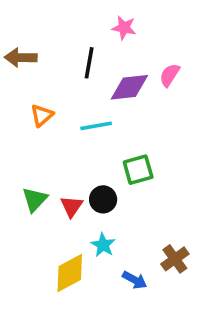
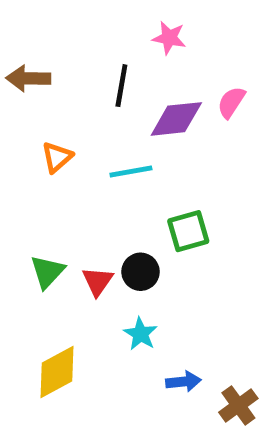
brown cross: (175, 259) -> (238, 405), moved
yellow diamond: (70, 273) -> (57, 372), moved
blue arrow: (135, 280) -> (183, 382), turned -35

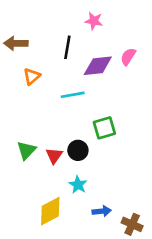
orange triangle: (57, 157) -> (32, 76), moved
yellow diamond: (57, 372) -> (50, 211), moved
brown cross: (238, 405) -> (132, 224), turned -30

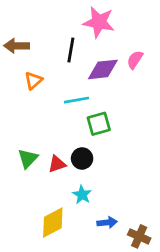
pink star: (94, 21) -> (99, 22), size x1.6
green square: (104, 128) -> (99, 124), moved
red triangle: (54, 156) -> (57, 164), turned 36

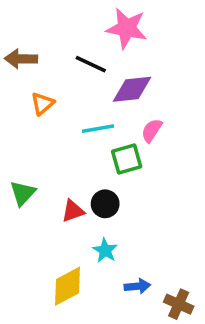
black line: (71, 50) -> (91, 64), turned -75
pink semicircle: (135, 60) -> (152, 130), moved
green triangle: (28, 158) -> (23, 193), moved

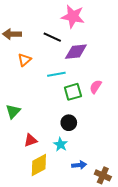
pink semicircle: (152, 130) -> (96, 87), moved
black circle: (105, 204) -> (69, 123), moved
red triangle: (73, 211) -> (31, 140), moved

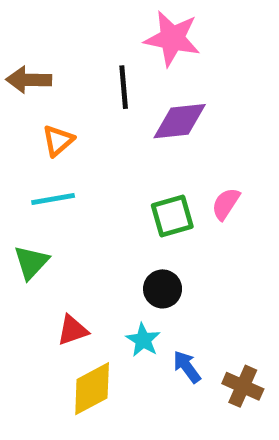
black line: (52, 37) -> (124, 87), turned 60
cyan line: (56, 74) -> (53, 199), moved
blue arrow: (79, 165) -> (187, 367), moved, turned -120
brown cross: (103, 175) -> (243, 386), moved

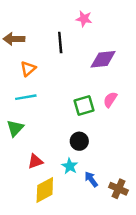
pink star: (172, 38) -> (84, 19), size x0.6
purple diamond: (180, 121) -> (103, 59), moved

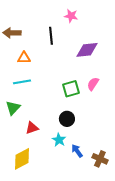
orange triangle: (28, 69) -> (24, 58), turned 40
red triangle: (35, 161) -> (32, 128), moved
yellow diamond: (45, 190) -> (22, 159), moved

